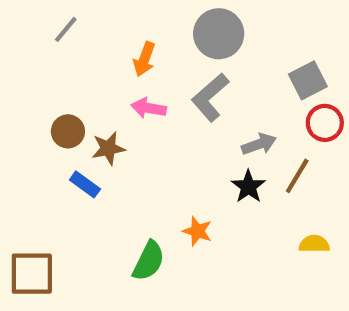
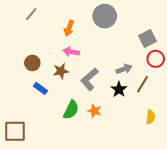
gray L-shape: (210, 97) -> (89, 79), moved
brown star: (108, 148) -> (61, 71), moved
yellow semicircle: (314, 244) -> (151, 117), turned 96
green semicircle: (149, 261) -> (71, 110), moved

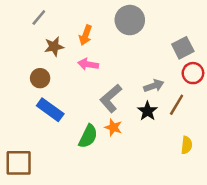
brown star: (61, 71) -> (54, 47), moved
blue rectangle: (40, 88) -> (50, 110), size x1.5
orange star: (95, 111) -> (113, 127), moved

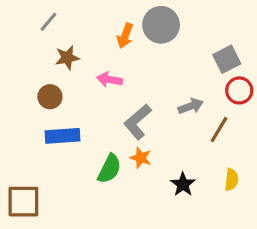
orange arrow: (86, 35) -> (125, 36), moved
blue rectangle: (50, 110) -> (62, 136), turned -40
black star: (147, 111) -> (183, 184), moved

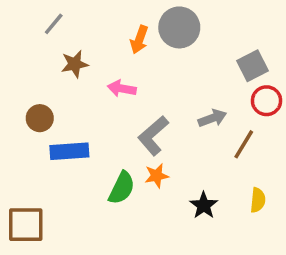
brown circle: (50, 97) -> (40, 118), moved
orange star: (141, 158) -> (157, 176), turned -30

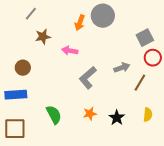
blue rectangle: (69, 151) -> (16, 95), moved
orange star: (157, 176) -> (90, 114), moved
green semicircle: (122, 188) -> (54, 115), moved, turned -54

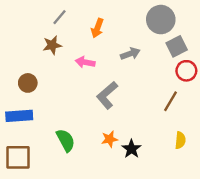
gray line: (31, 14) -> (59, 17), moved
gray circle: (103, 16) -> (161, 20), moved
gray arrow: (122, 68) -> (130, 54), moved
black star: (117, 118) -> (131, 149), moved

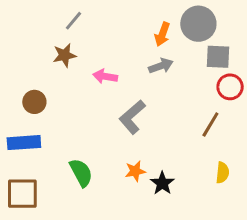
orange arrow: (97, 28) -> (162, 34), moved
gray square: (177, 46) -> (218, 57), turned 30

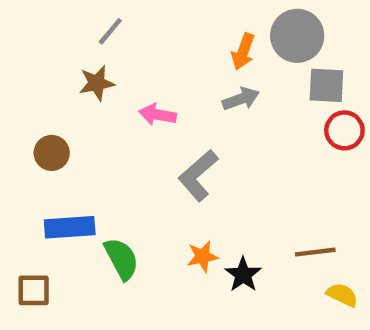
brown line: (210, 125) -> (315, 252), moved, turned 52
blue rectangle: (24, 143) -> (70, 227), moved
yellow semicircle: (223, 173) -> (342, 295), moved, turned -70
brown square: (22, 194) -> (34, 290), size x0.7

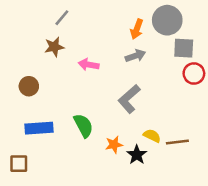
gray L-shape: (198, 175) -> (129, 99), moved
green semicircle: (121, 259) -> (83, 126), moved
yellow semicircle: (342, 295) -> (152, 136), moved

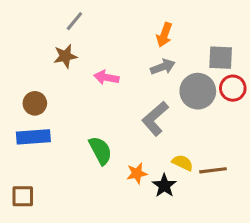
gray circle: (167, 20) -> (198, 91), moved
blue rectangle: (39, 128) -> (33, 137), moved

